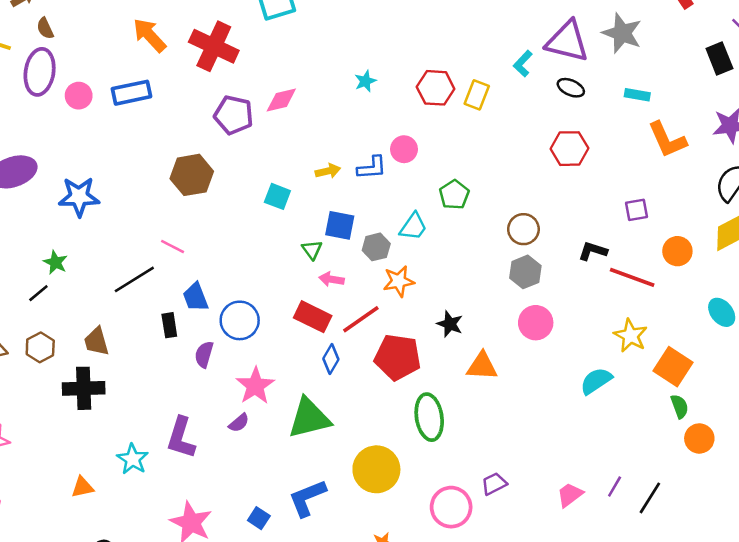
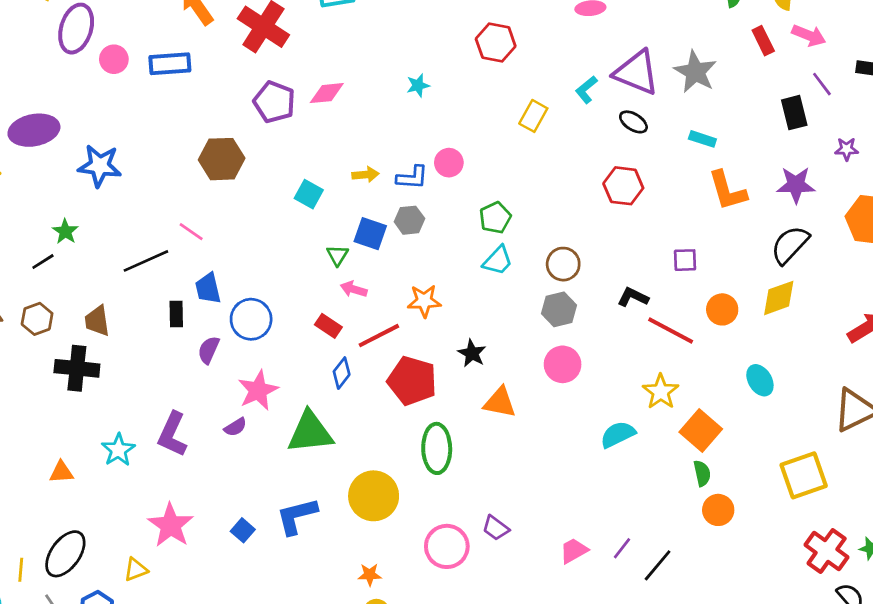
red hexagon: (436, 88) -> (496, 42), moved
cyan trapezoid: (413, 227) -> (498, 261), moved
gray hexagon: (376, 247) -> (409, 220), moved
red rectangle: (313, 317) -> (328, 326), size x0.7
purple trapezoid: (494, 484) -> (496, 528), turned -124

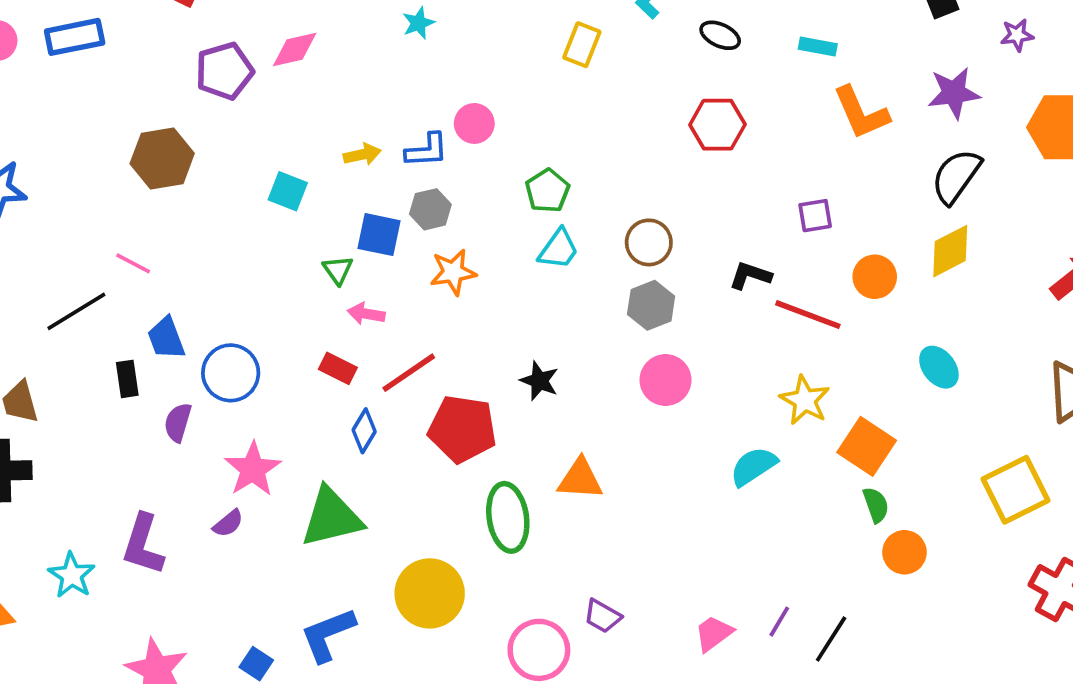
purple pentagon: (274, 102) -> (224, 71), turned -30
orange star: (424, 301) -> (453, 272), moved
orange triangle: (500, 402) -> (580, 479), moved

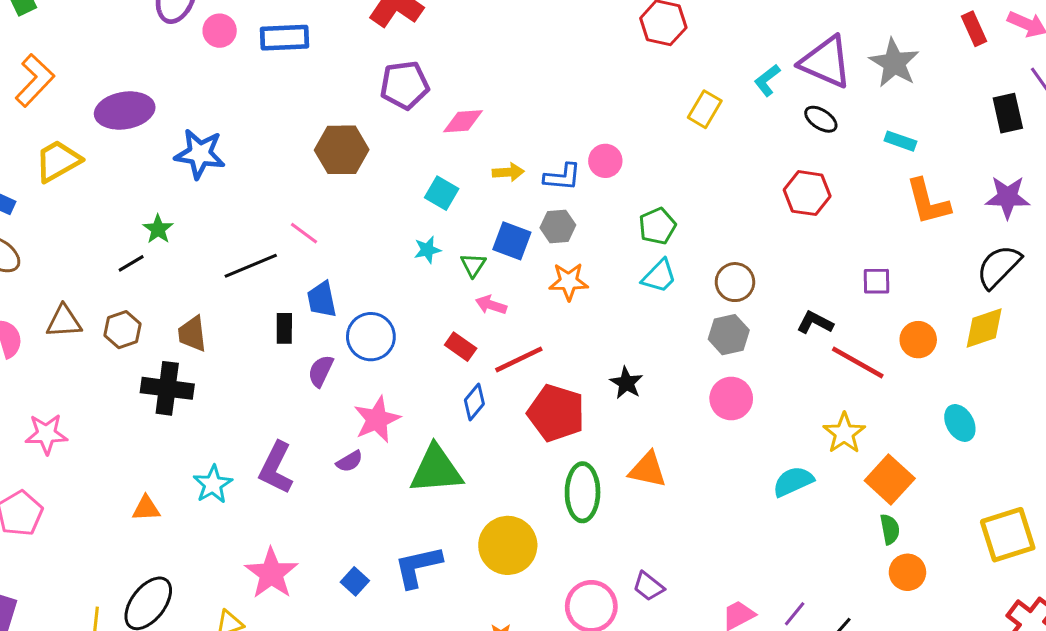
cyan star: (418, 23) -> (427, 250), moved
pink diamond: (295, 50) -> (463, 121), moved

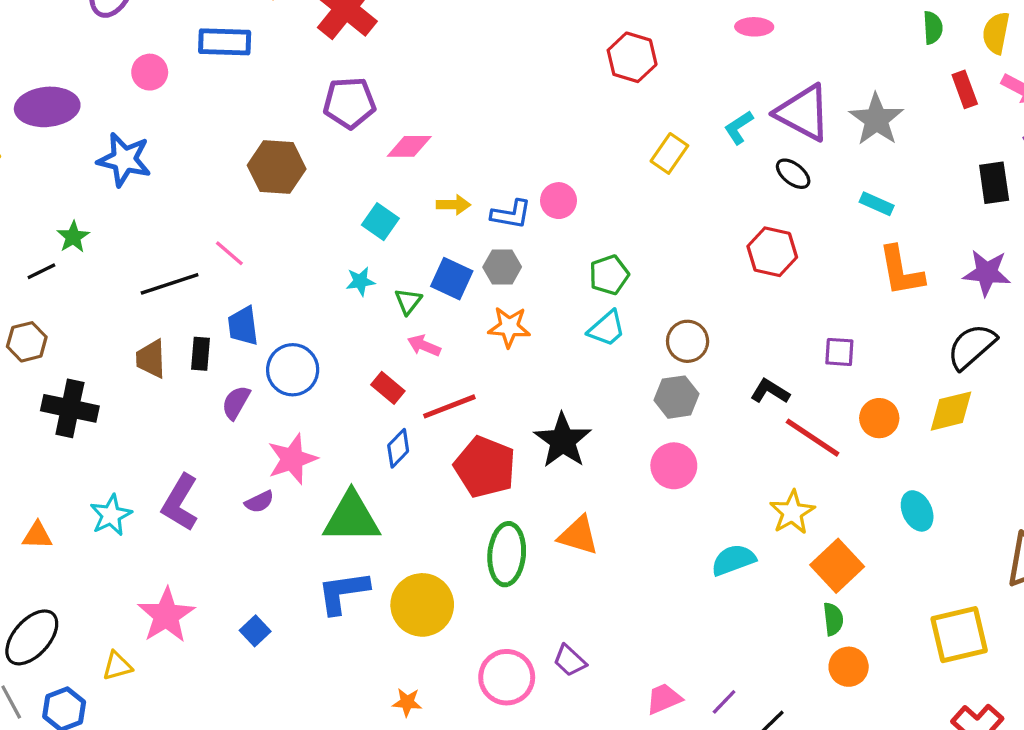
pink circle: (220, 31) -> (150, 72), moved
brown trapezoid: (192, 334) -> (151, 359), moved
black star: (626, 383) -> (563, 440), size x1.6
blue L-shape: (418, 567) -> (343, 592), moved

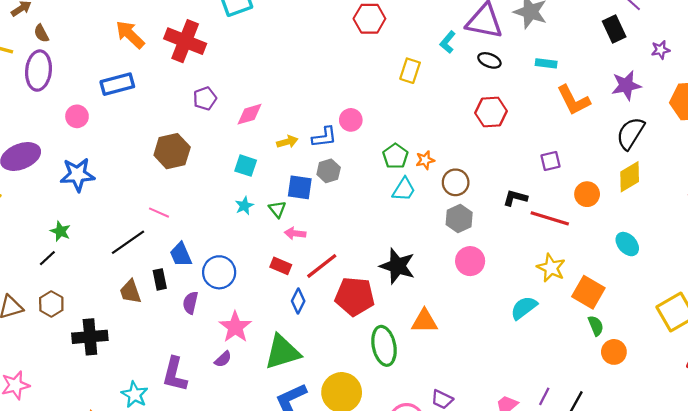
purple pentagon: (349, 103) -> (205, 98), size x0.7
orange star: (509, 327) -> (425, 160), moved, size x0.7

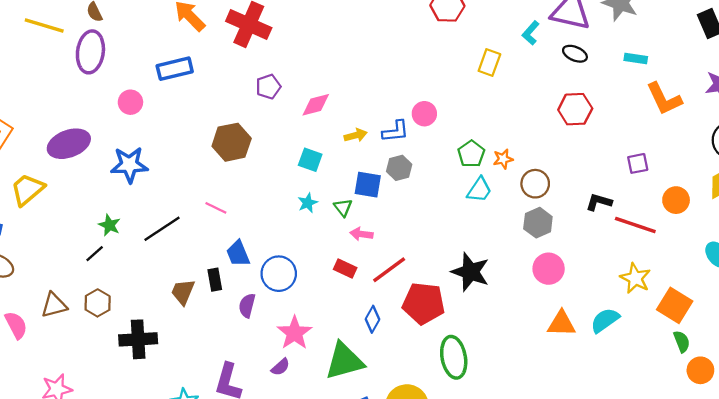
black line: (128, 242) -> (162, 229), moved
brown trapezoid: (130, 292) -> (183, 292), turned 40
blue diamond: (298, 301) -> (372, 319), moved
orange triangle: (424, 321) -> (561, 324), moved

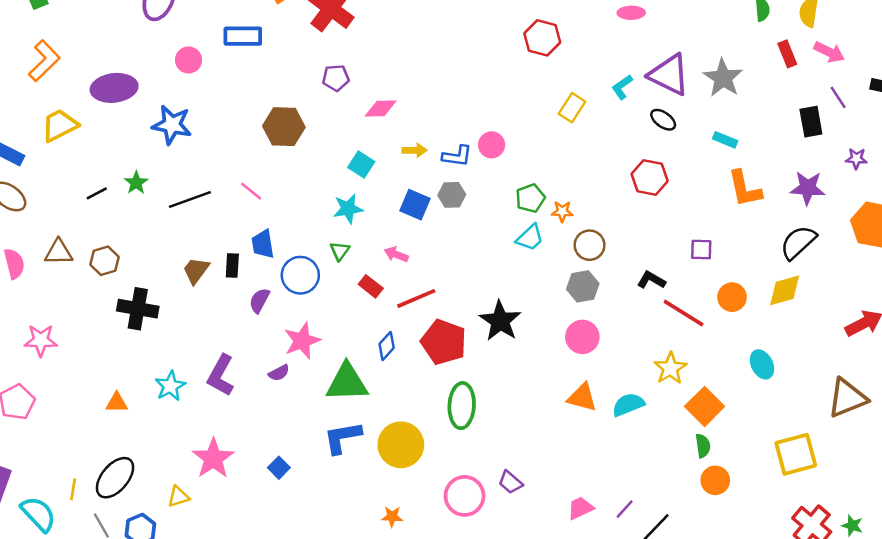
cyan star: (308, 203) -> (348, 209), size x1.4
green triangle: (343, 208) -> (340, 251), moved
black line: (95, 254) -> (97, 193), moved

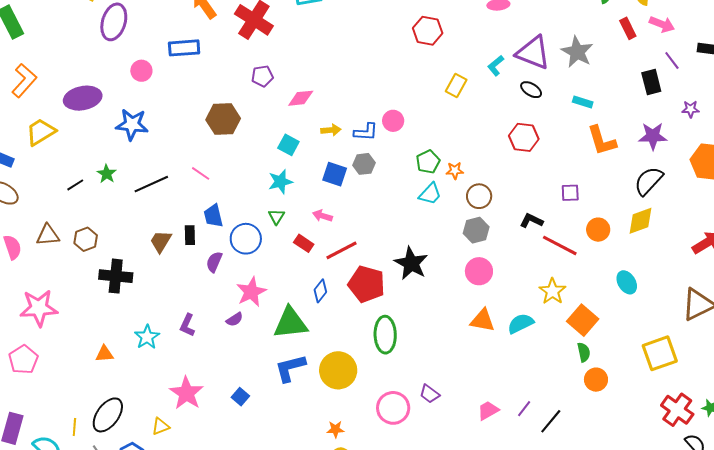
pink star: (41, 340) -> (39, 308), size x1.4
purple L-shape: (221, 375) -> (187, 325), size x0.7

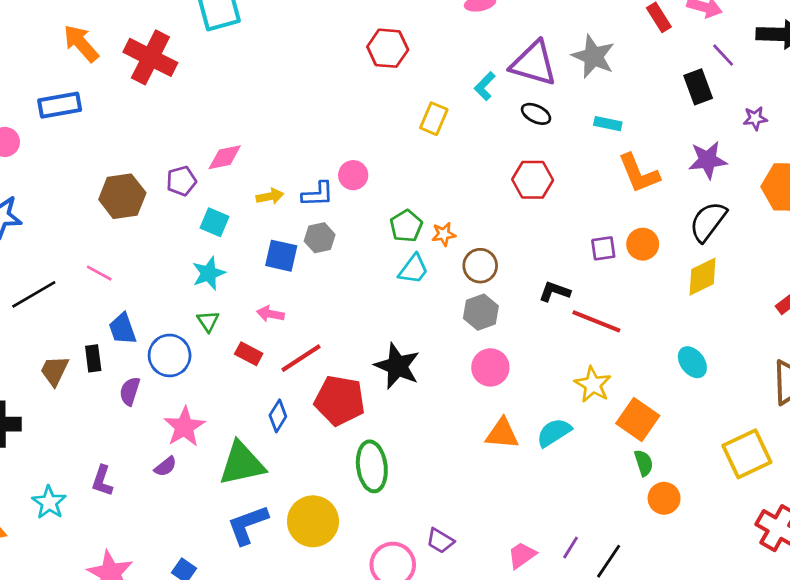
purple pentagon: (262, 76) -> (181, 181), moved
orange circle: (598, 230) -> (643, 244), moved

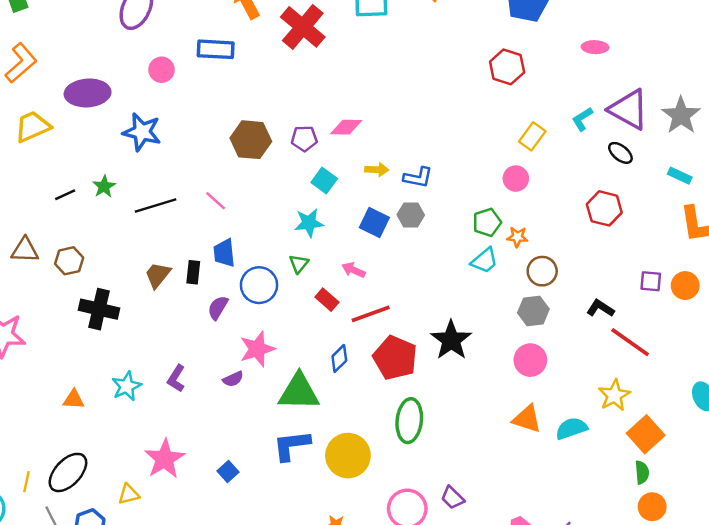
pink circle: (353, 175) -> (516, 179), moved

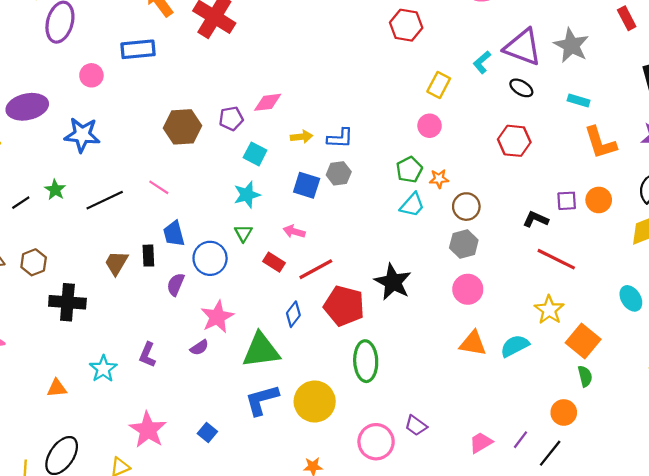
black L-shape: (600, 308) -> (536, 219), moved
orange circle: (652, 507) -> (564, 412), moved

